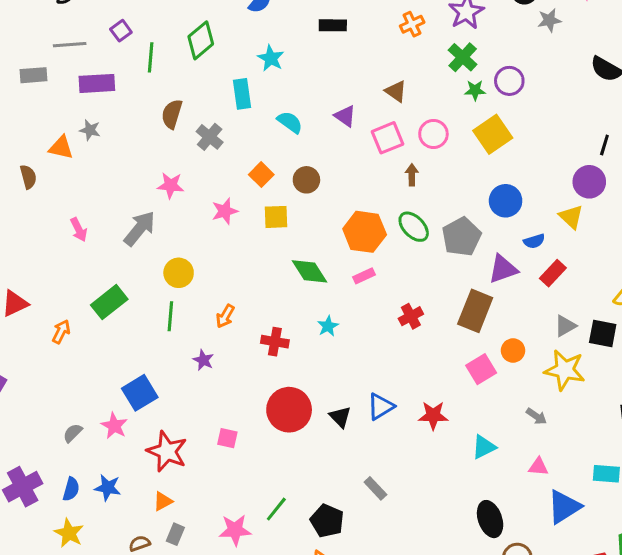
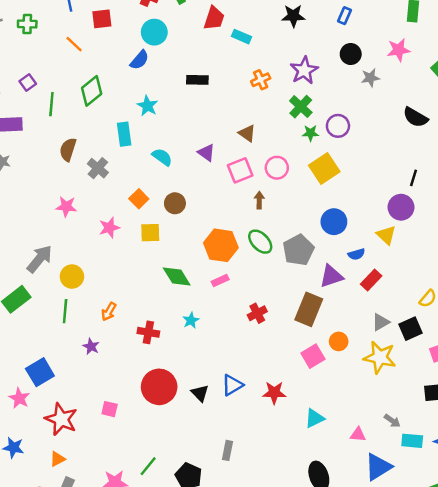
gray arrow: (140, 229) -> (40, 259), moved
black square: (603, 334) -> (410, 329), turned -35
gray arrow: (537, 416) -> (392, 421), moved
gray rectangle: (375, 488) -> (227, 450), turned 54

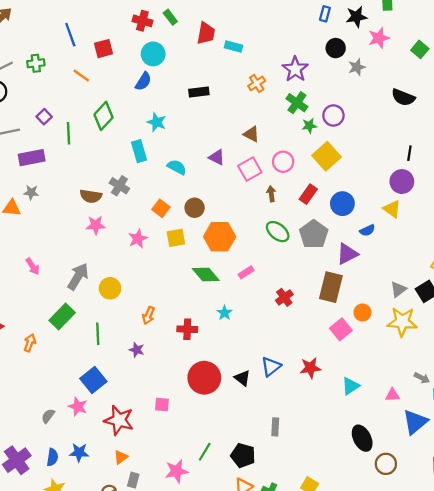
black star: (293, 16) -> (356, 17), moved
brown semicircle: (68, 150) -> (91, 196), moved, turned -90
orange hexagon: (221, 245) -> (220, 237), moved
red rectangle: (371, 280) -> (308, 194), moved
green line: (65, 311) -> (98, 334), moved

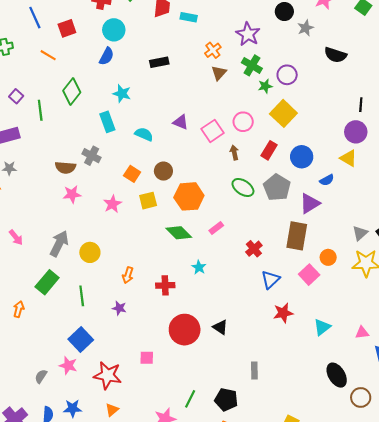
black semicircle: (403, 97) -> (335, 55), moved
brown triangle: (251, 134) -> (219, 73), moved, turned 49
blue triangle: (271, 367) -> (270, 279), moved

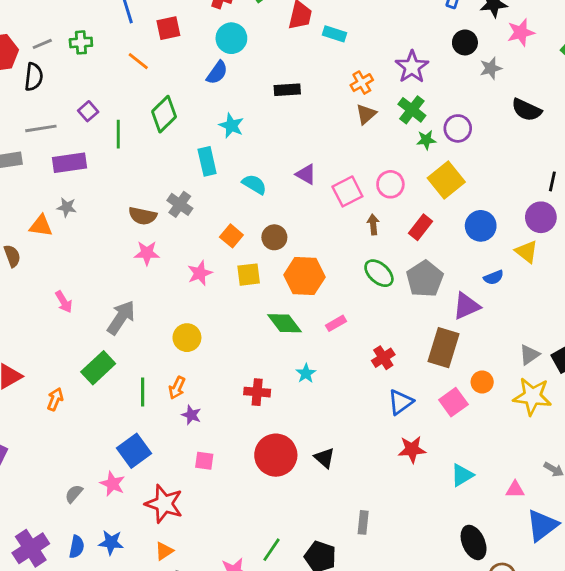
blue circle: (302, 157) -> (481, 226), moved
yellow circle: (90, 252) -> (187, 338), moved
orange arrow: (128, 275) -> (177, 388), moved
pink square: (147, 358) -> (204, 461), moved

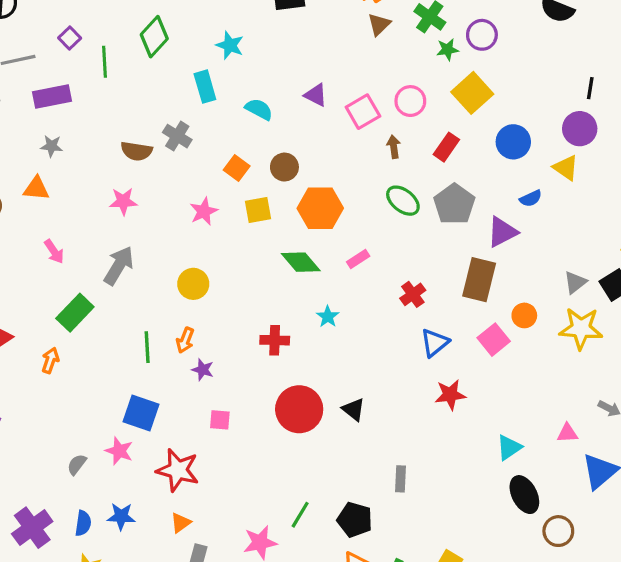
orange triangle: (41, 226) -> (36, 188), moved
pink star: (147, 253) -> (123, 201), moved
green rectangle: (98, 368) -> (75, 313), moved
blue square: (134, 451) -> (141, 413), turned -32
cyan triangle: (462, 475) -> (509, 447), moved

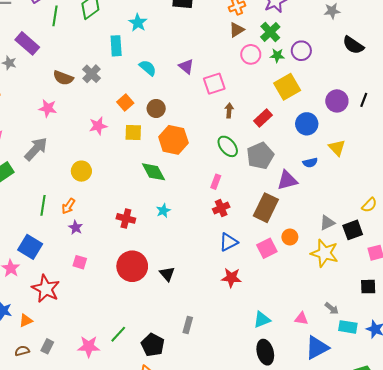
purple rectangle: (52, 96) -> (27, 43), moved, turned 40
pink circle: (410, 101) -> (251, 54), moved
purple circle: (580, 129) -> (337, 101), moved
pink rectangle: (358, 259) -> (216, 182), moved, turned -48
orange triangle: (181, 523) -> (26, 321), moved

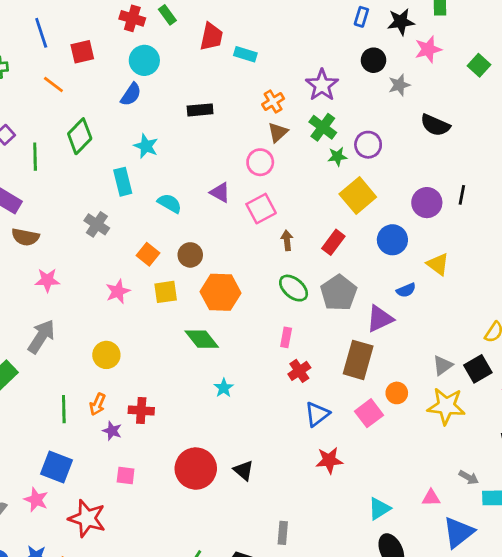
pink circle: (251, 54) -> (260, 162), moved
brown semicircle: (63, 78) -> (25, 237), moved
red cross: (126, 218) -> (141, 411), moved

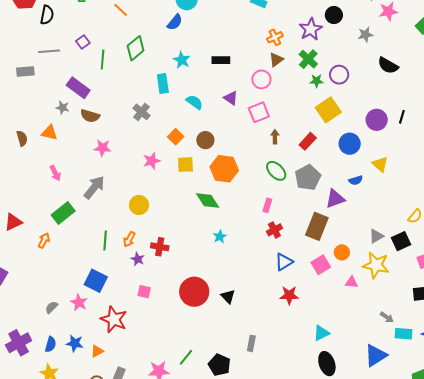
black circle: (373, 60) -> (334, 15), moved
black rectangle: (200, 110) -> (221, 60), moved
pink triangle: (431, 498) -> (351, 282), moved

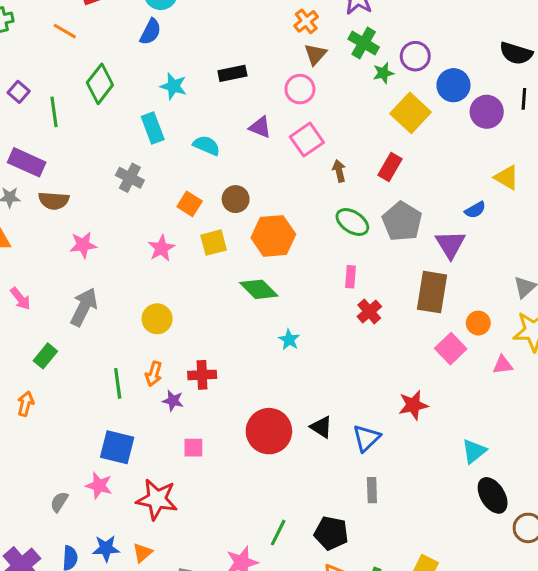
black semicircle: (388, 66) -> (516, 53), moved
blue circle: (350, 144) -> (453, 85), moved
purple triangle: (335, 199) -> (450, 244), turned -30
green rectangle: (63, 213) -> (45, 356), size x0.7
blue triangle: (284, 262) -> (366, 438), moved

